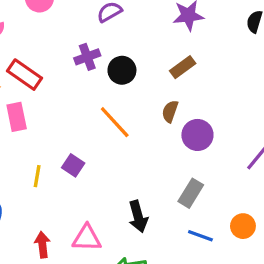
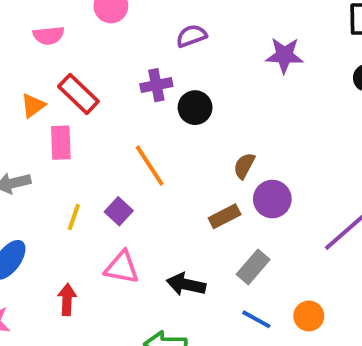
brown rectangle: (183, 67) -> (225, 216), moved
orange line: (115, 122) -> (150, 166), moved
black arrow: (138, 217) -> (186, 284), turned 108
pink triangle: (87, 238) -> (122, 267), moved

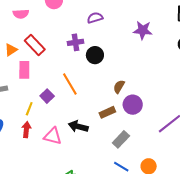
purple square: (119, 211) -> (47, 96), moved
black arrow: (186, 284) -> (78, 127), moved
red arrow: (67, 300) -> (26, 130), moved

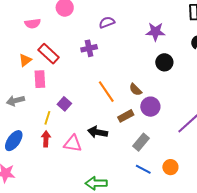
black circle: (95, 55) -> (164, 62), moved
orange line: (70, 84) -> (106, 92), moved
brown semicircle: (119, 87) -> (136, 90), turned -72

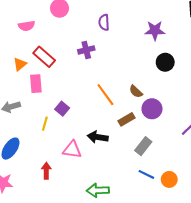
purple semicircle: (107, 22) -> (104, 22), turned -70
red arrow: (46, 139) -> (46, 171), moved
orange circle: (170, 167) -> (169, 179), moved

